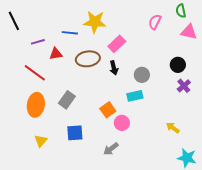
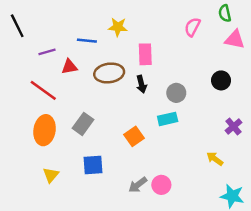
yellow star: (95, 22) -> (118, 27), size x0.7
pink rectangle: (117, 44) -> (145, 54), turned -48
purple cross: (184, 86) -> (233, 126), moved
pink circle: (122, 123) -> (161, 185), moved

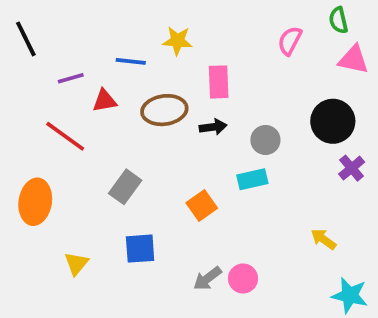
black circle: (221, 80) -> (333, 121), size x1.5
black arrow: (141, 84) -> (213, 127), turned -84
purple cross: (233, 126) -> (352, 168), moved
orange ellipse: (45, 130) -> (35, 202), moved

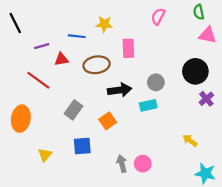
pink semicircle: (290, 41) -> (158, 16), moved
black arrow: (213, 127) -> (120, 90), moved, size x1.5
orange square: (202, 205) -> (108, 121), moved
gray arrow: (207, 278) -> (122, 164), turned 112

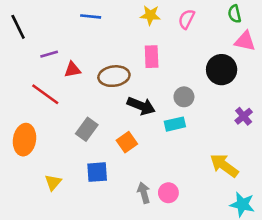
yellow star: (104, 24) -> (150, 15), moved
blue line: (77, 36) -> (91, 16), moved
black circle: (195, 71) -> (222, 70), moved
black arrow: (120, 90) -> (141, 106), turned 30
yellow arrow: (190, 141) -> (224, 166), size x1.6

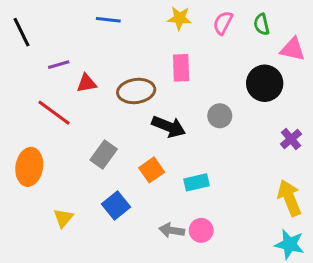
green semicircle: (235, 14) -> (262, 24), moved
cyan rectangle: (175, 124) -> (197, 182), moved
yellow arrow: (224, 166) -> (289, 198), moved, turned 32
blue square: (97, 172) -> (116, 206), turned -35
gray arrow: (144, 193) -> (172, 230), turned -66

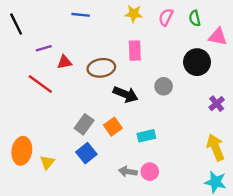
gray rectangle: (104, 154) -> (84, 124), moved
orange ellipse: (29, 167) -> (22, 151), moved

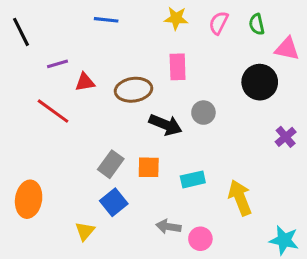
gray circle: (164, 86) -> (203, 113), moved
orange square: (113, 127) -> (149, 167), turned 36
yellow arrow: (215, 147) -> (240, 198), moved
yellow triangle: (47, 162) -> (85, 231), moved
pink circle: (150, 172) -> (200, 239), moved

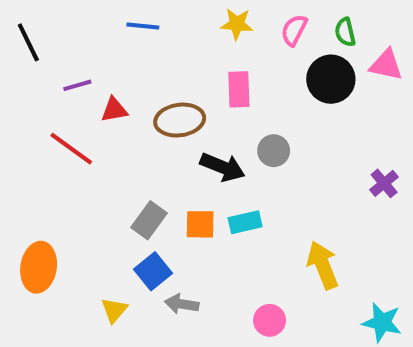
black circle: (260, 82) -> (331, 79), moved
cyan rectangle: (193, 179) -> (245, 222), moved
gray arrow: (168, 227) -> (182, 304), moved

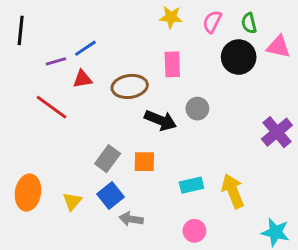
blue line: (143, 26) -> (85, 48), moved, turned -40
black line: (28, 42) -> (21, 30), turned 32
purple cross: (384, 183) -> (277, 132), size x1.5
cyan rectangle: (245, 222) -> (191, 185), moved
yellow triangle: (114, 310) -> (72, 201), moved

